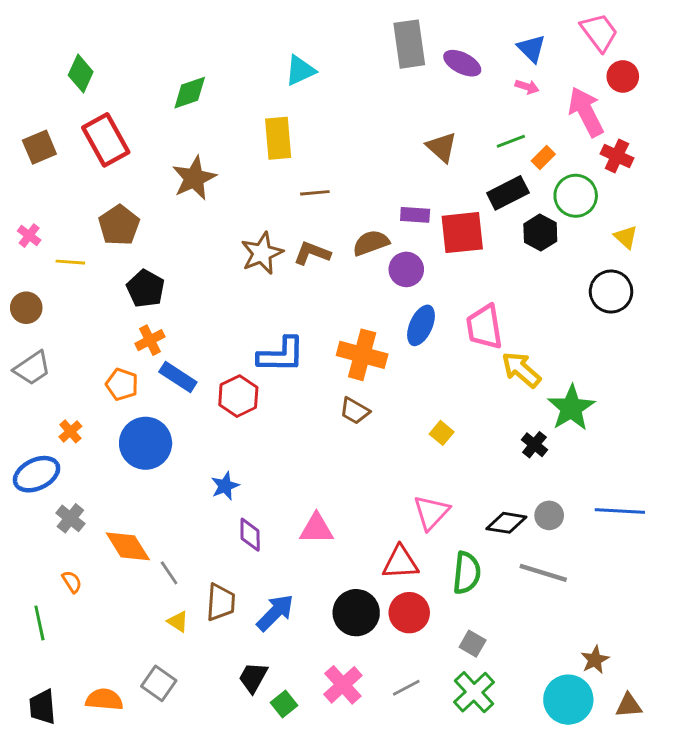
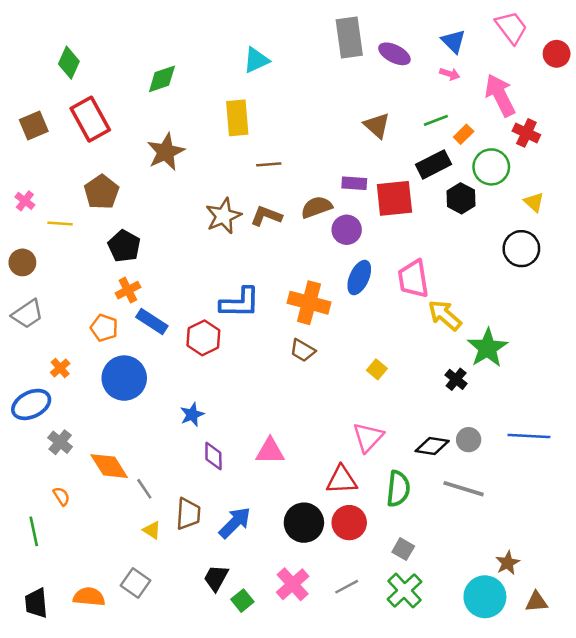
red circle: (623, 76) -> (557, 54), moved

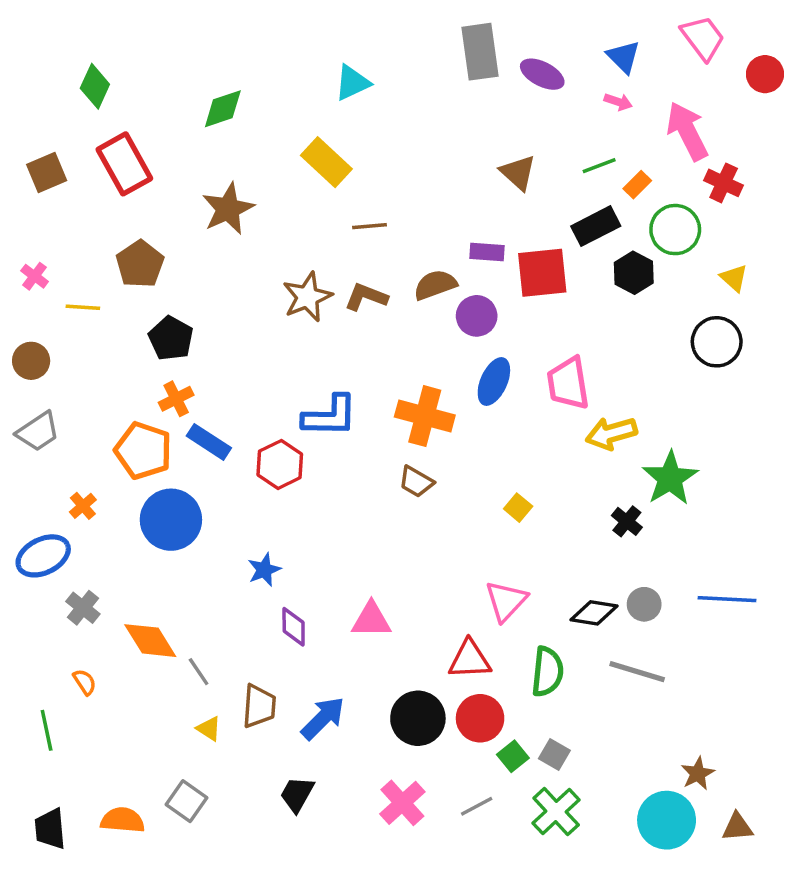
yellow rectangle: (237, 118) -> (326, 162), turned -42
yellow arrow: (445, 315) -> (611, 433), turned -57
orange pentagon: (104, 328) -> (143, 451), size x1.5
green square: (242, 601) -> (513, 756), moved

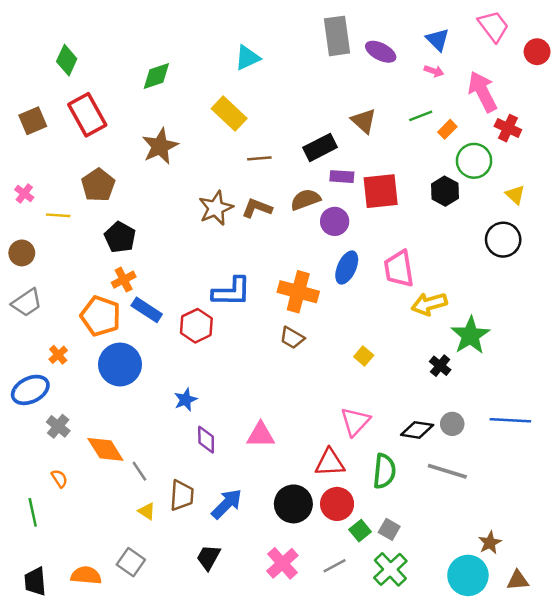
black rectangle: (596, 226) -> (320, 147), moved

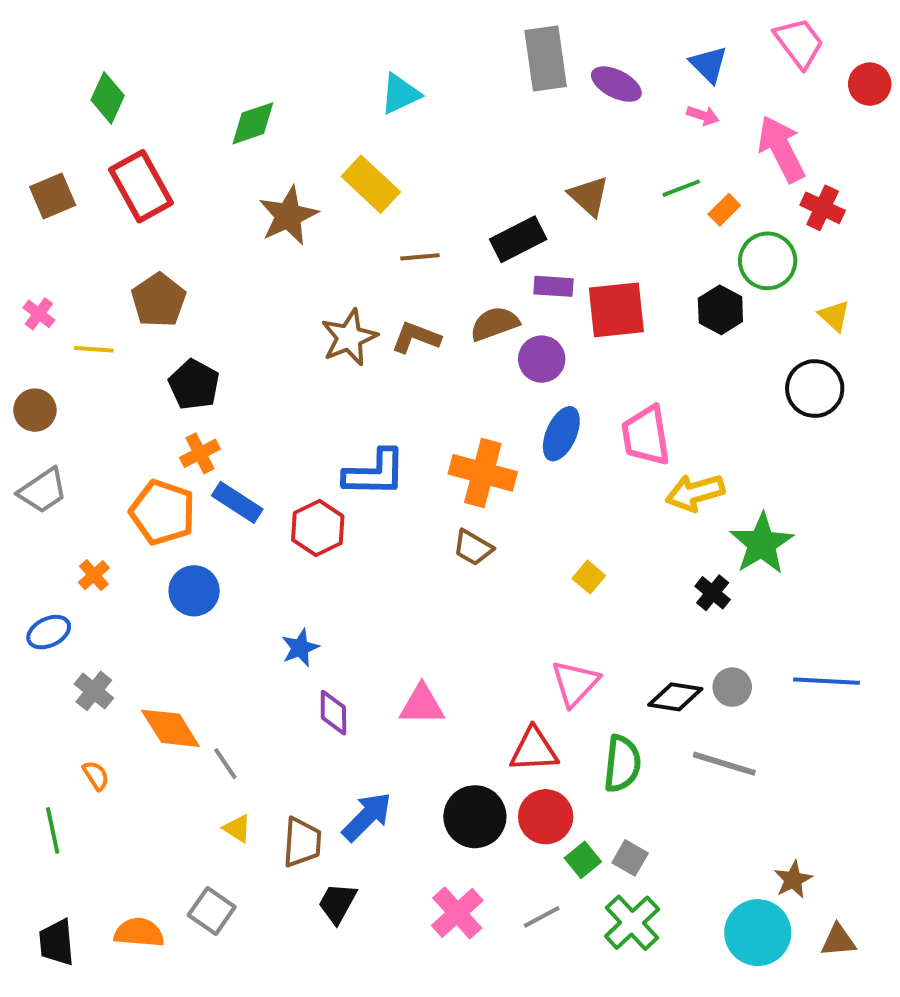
brown star: (160, 146) -> (288, 216), moved
blue circle: (120, 364) -> (194, 591), size x0.7
blue ellipse: (30, 390) -> (49, 632), size x0.7
brown trapezoid: (182, 495) -> (302, 842), moved

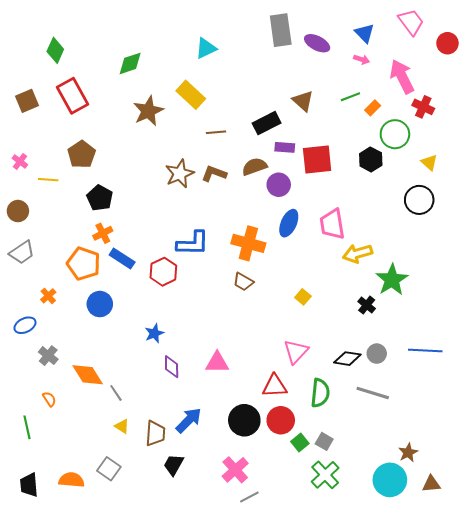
gray line: (542, 917) -> (249, 497), moved

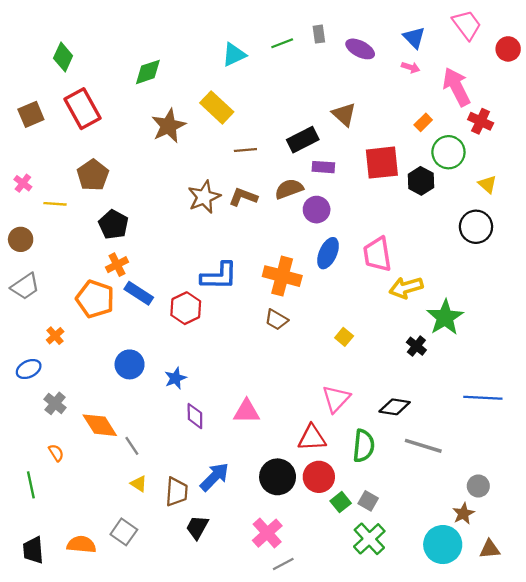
gray rectangle: (281, 30) -> (319, 34), size x0.5
green line: (350, 97) -> (282, 43), moved
red square: (317, 159) -> (382, 163), moved
blue circle: (100, 304) -> (130, 364), moved
gray circle: (377, 354) -> (478, 486), moved

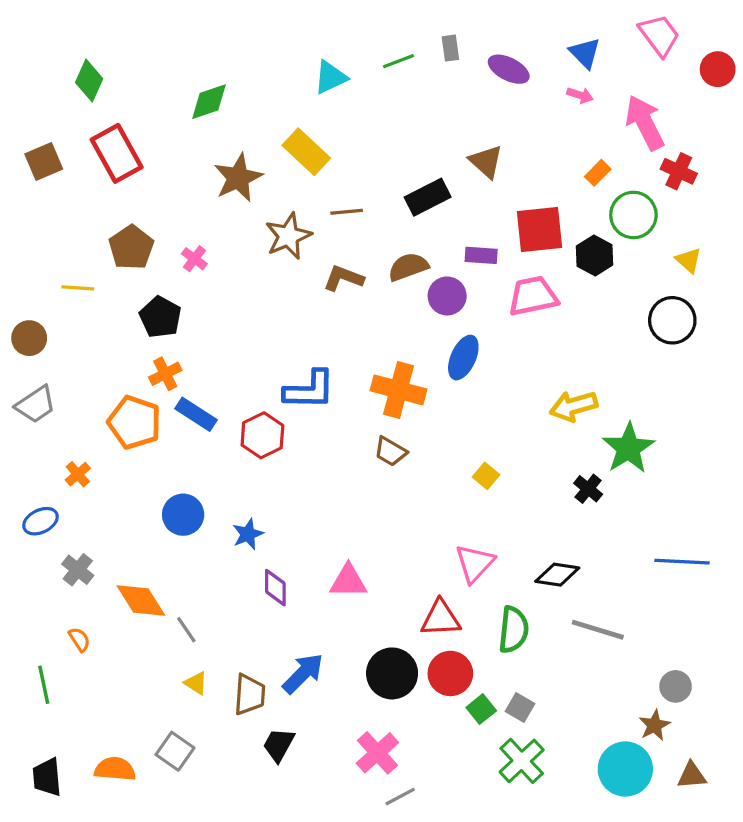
purple rectangle: (323, 167) -> (481, 255), moved
pink cross: (23, 183) -> (194, 259), moved
brown star: (204, 197) -> (288, 236), moved
pink trapezoid: (377, 254) -> (533, 296), moved, turned 87

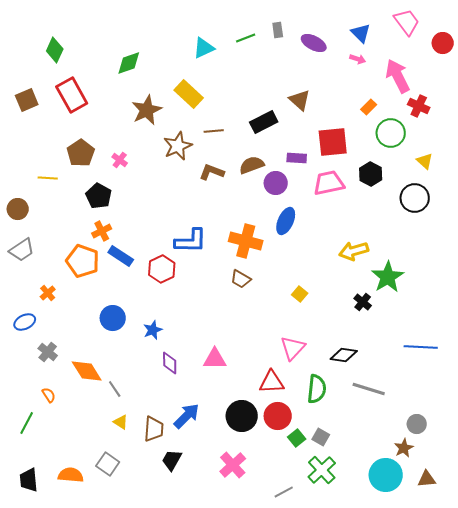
black hexagon: (595, 255) -> (371, 174), moved
green line: (44, 685) -> (27, 423), turned 40
gray line: (400, 797) -> (284, 492), moved

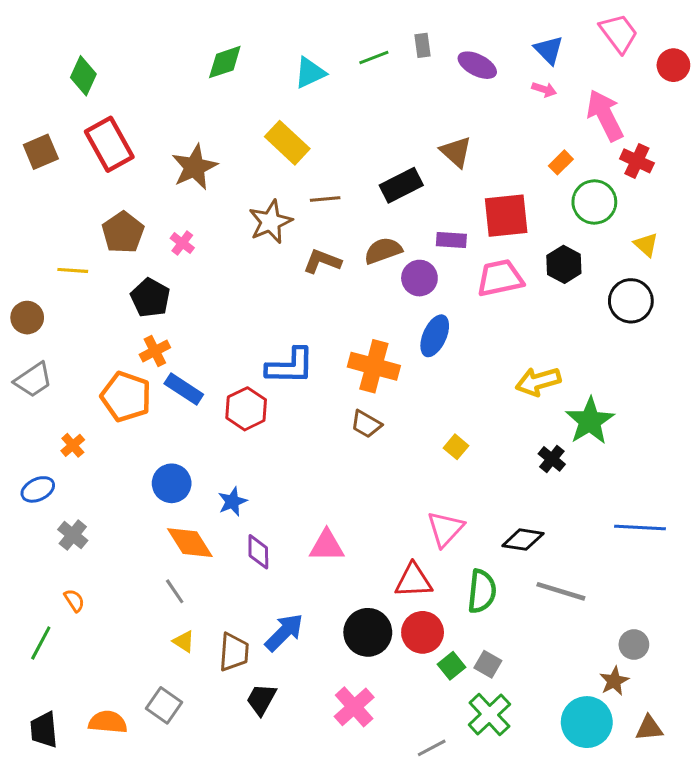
green diamond: (129, 63) -> (225, 62), moved
brown star: (147, 110) -> (194, 167), moved
orange diamond: (87, 371) -> (190, 543), moved

